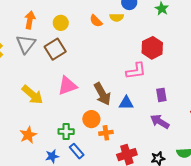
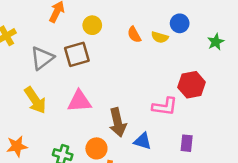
gray triangle: (26, 44) -> (42, 58), moved

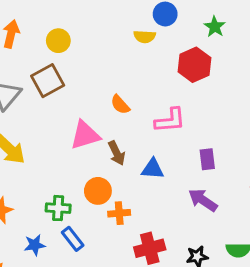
orange semicircle: (134, 35) -> (120, 105), moved
red hexagon: (192, 85) -> (194, 65), moved
pink triangle: (79, 101) -> (85, 135), moved
brown arrow: (118, 122) -> (117, 153), size x0.7

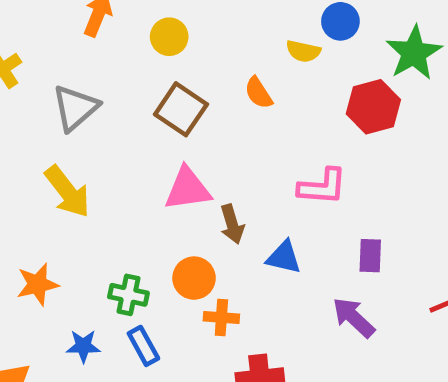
green star: (215, 27) -> (414, 53), size x1.6
brown square: (48, 81) -> (181, 109), moved, turned -36
orange semicircle: (120, 105) -> (258, 93), moved

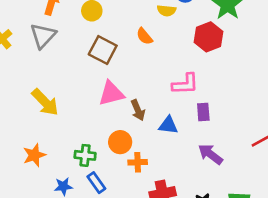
gray triangle: (75, 108) -> (43, 36), moved
purple rectangle: (370, 256) -> (203, 112), moved

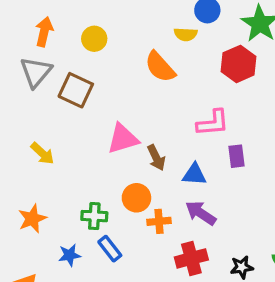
orange semicircle: (144, 36) -> (160, 67), size x1.5
brown square: (103, 50) -> (76, 90), moved
yellow arrow: (45, 102) -> (42, 153), size x0.7
purple arrow: (210, 154) -> (201, 213), moved

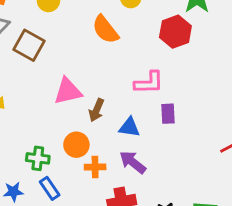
brown arrow: (156, 158) -> (96, 110), turned 45

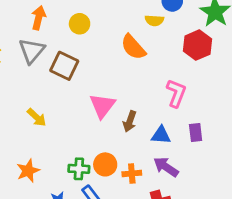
pink L-shape: (149, 83) -> (176, 93), turned -64
pink triangle: (68, 91) -> (102, 106), turned -36
purple rectangle: (168, 114) -> (196, 133), moved
orange circle: (76, 145) -> (105, 164), moved

